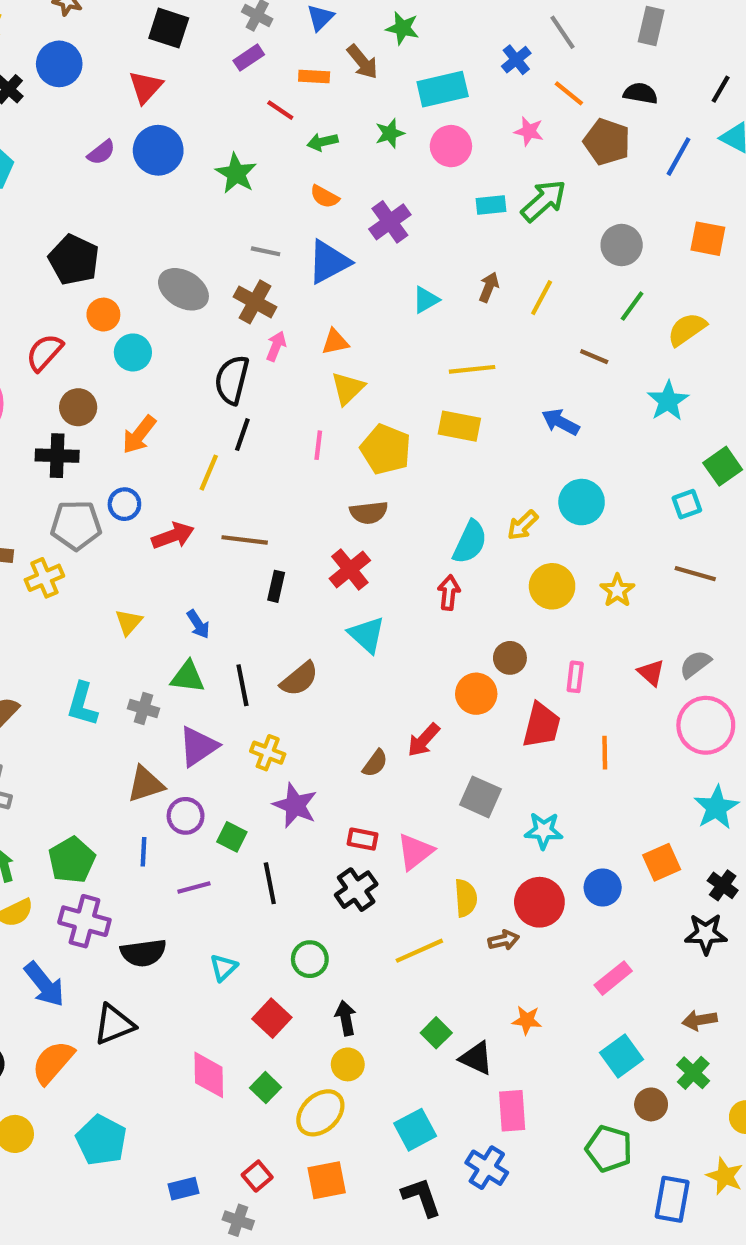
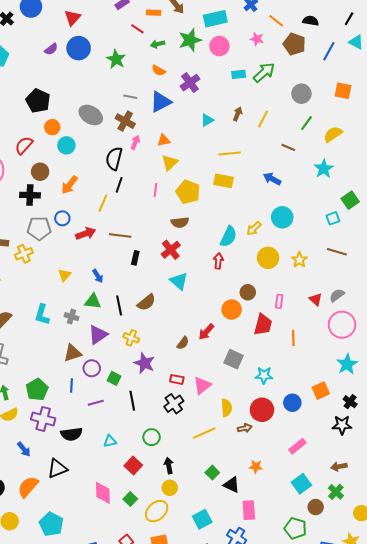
green star: (390, 133) -> (190, 40), size x1.6
cyan triangle: (223, 968) -> (110, 441), turned 32
blue arrow: (44, 984) -> (24, 449), size x0.7

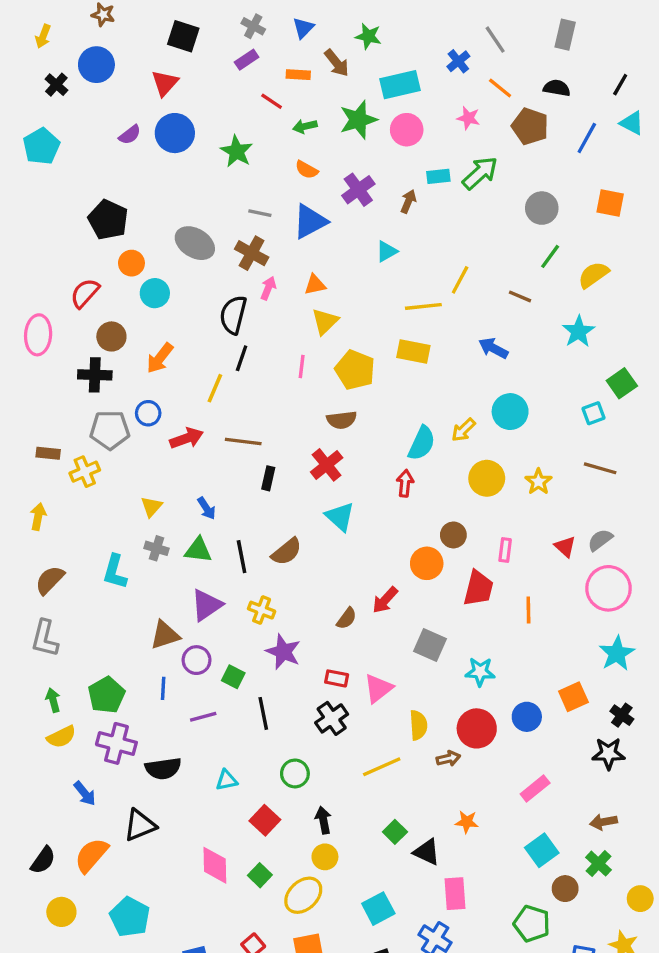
brown arrow: (238, 114) -> (408, 201), moved
yellow line: (263, 119) -> (460, 280), moved
gray cross: (71, 317) -> (156, 548), moved

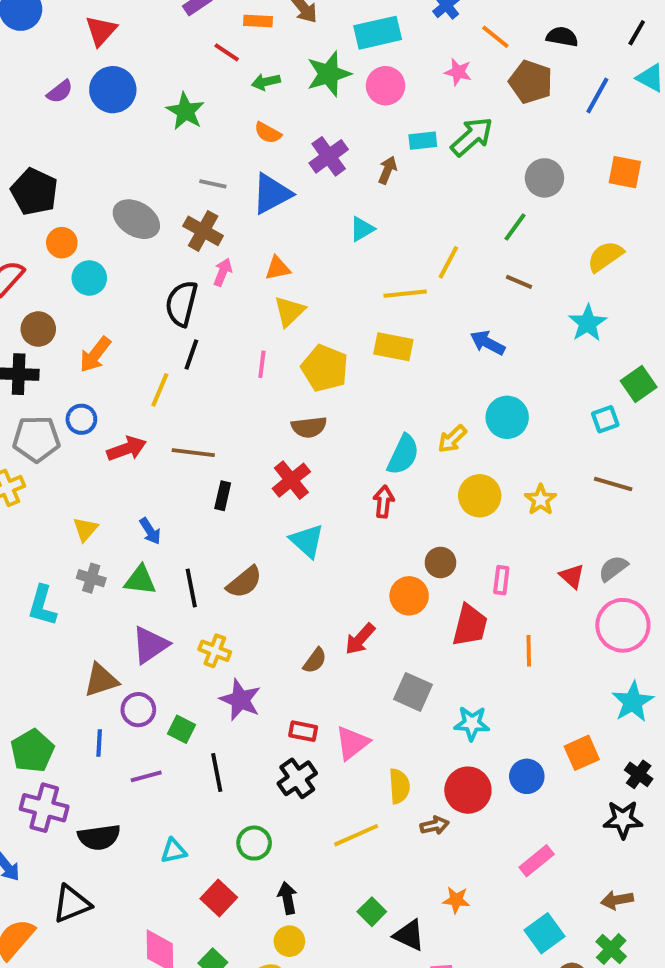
green line: (550, 256) -> (515, 227), moved

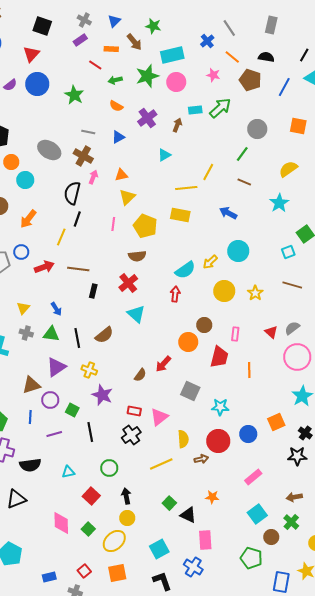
blue triangle: (272, 194) -> (118, 137), size x0.6
cyan semicircle: (403, 455) -> (185, 270), turned 30

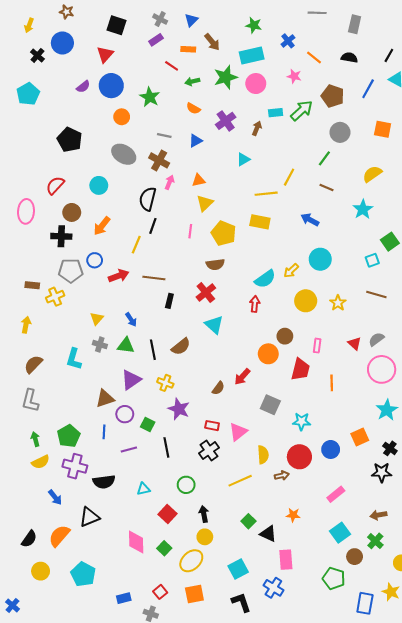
green star: (153, 26) -> (254, 25), moved
gray line: (229, 28) -> (317, 13), moved, turned -54
brown pentagon: (250, 80) -> (333, 96), moved
orange circle: (11, 162) -> (122, 117), moved

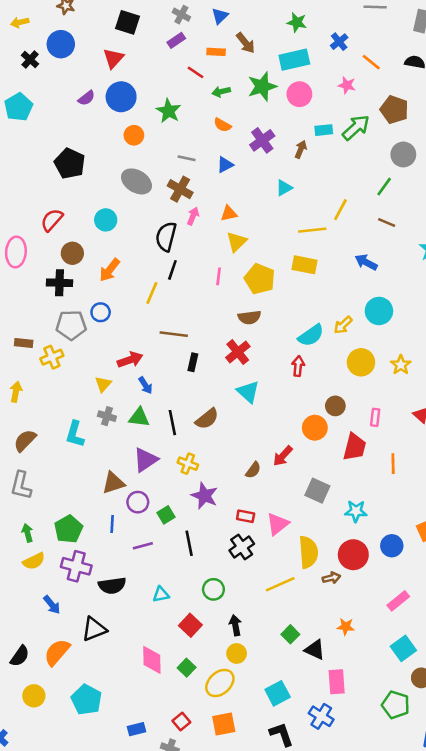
yellow arrow: (29, 25) -> (20, 22), turned 56
red arrow: (119, 276) -> (130, 360), moved
green square: (148, 425) -> (166, 515), turned 32
yellow semicircle: (263, 455) -> (308, 552), size x1.4

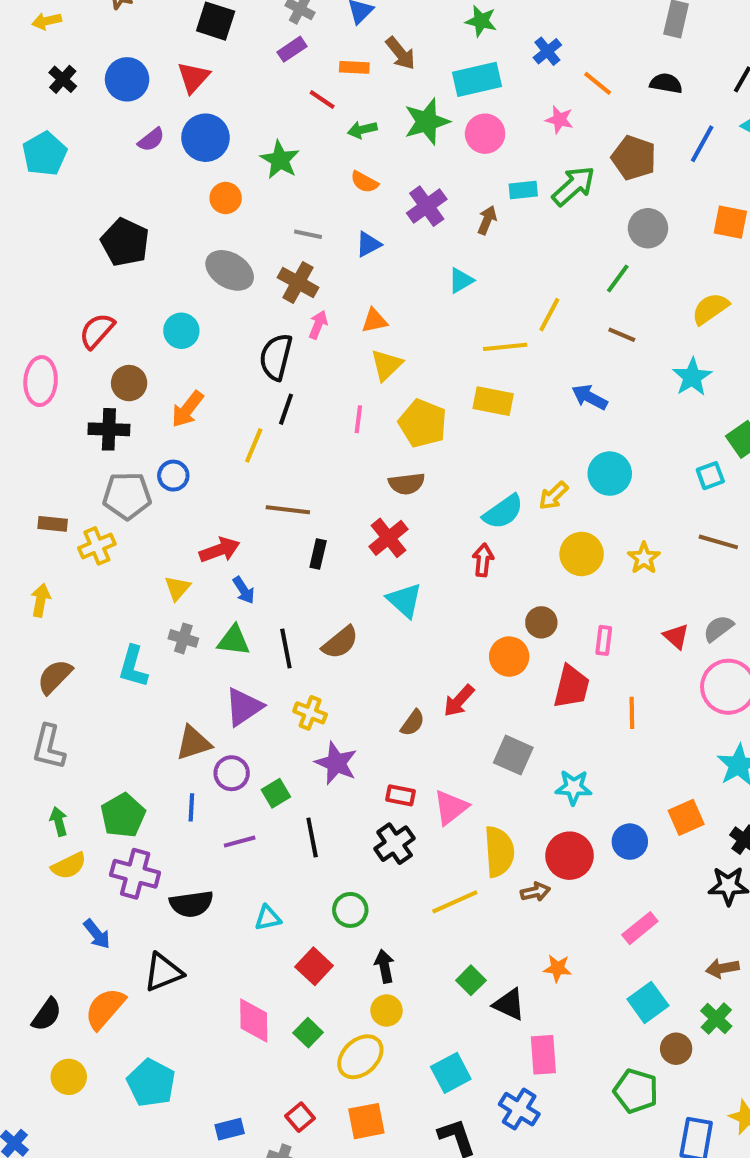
blue circle: (61, 44) -> (127, 79), moved

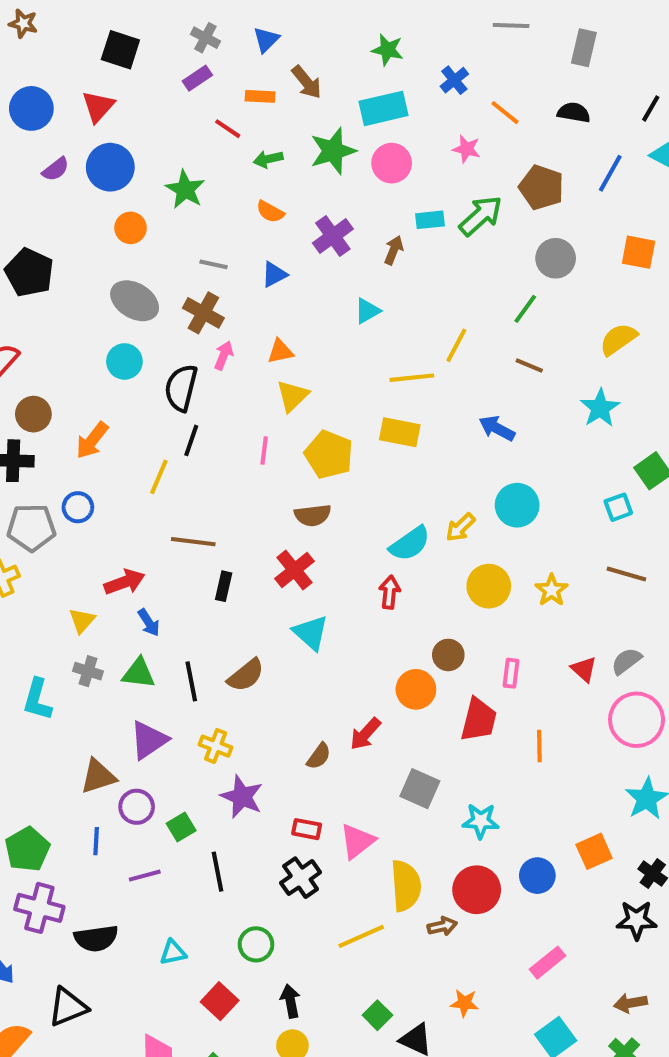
cyan circle: (181, 331) -> (124, 361), moved

